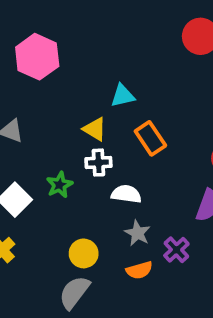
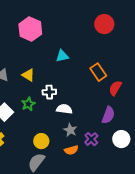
pink hexagon: (37, 57) -> (30, 29), moved
yellow triangle: (95, 129) -> (28, 75), moved
orange rectangle: (150, 138) -> (98, 72), moved

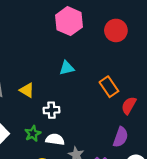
pink hexagon: (30, 29) -> (69, 21), moved
green star: (28, 104) -> (33, 134), moved
white semicircle: (64, 109) -> (55, 139), moved

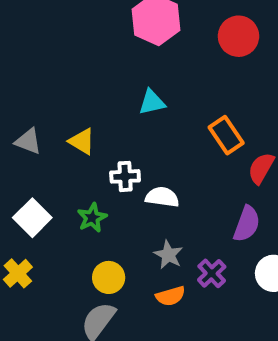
white semicircle: (55, 139) -> (162, 197), moved

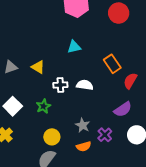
gray triangle: (28, 141) -> (11, 67), turned -40
white semicircle: (162, 197) -> (85, 85), moved
purple semicircle: (247, 224) -> (123, 109), turned 36

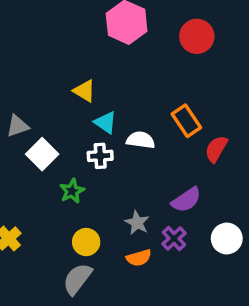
cyan triangle: (74, 47) -> (105, 122), moved, turned 48
yellow triangle: (38, 67) -> (84, 91), moved
white semicircle: (85, 85) -> (141, 140), moved
white square: (13, 106) -> (42, 154), moved
purple semicircle: (123, 109) -> (186, 200), moved

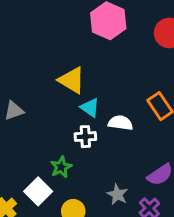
yellow triangle: (84, 91) -> (72, 80), size x1.4
white square: (42, 154) -> (38, 191), moved

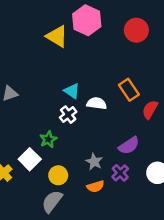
yellow triangle: (72, 80) -> (57, 36), moved
white cross: (85, 137) -> (68, 115), turned -35

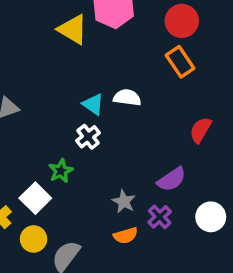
orange rectangle: (129, 90) -> (180, 62), moved
white semicircle: (97, 103) -> (127, 98), moved
yellow circle: (58, 175) -> (34, 239), moved

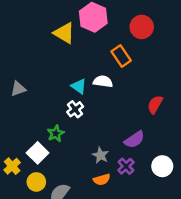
orange rectangle: (180, 62) -> (121, 56), moved

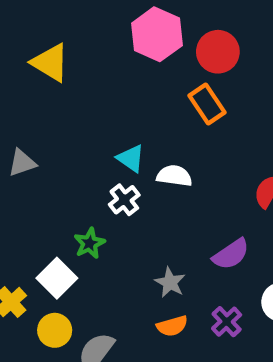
red circle: (142, 27) -> (218, 52), moved
yellow triangle: (64, 33) -> (50, 63), moved
white semicircle: (103, 81) -> (174, 176), moved
purple cross: (126, 166) -> (227, 322), moved

